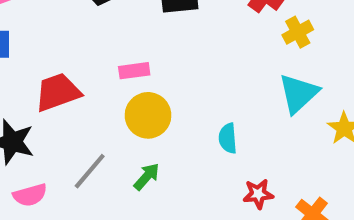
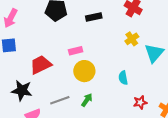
yellow cross: (298, 32) -> (132, 39), moved
gray line: (90, 171) -> (60, 100), turned 36

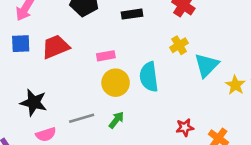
red trapezoid: (41, 65) -> (56, 47), moved
cyan semicircle: (123, 78) -> (149, 77), moved, size x1.6

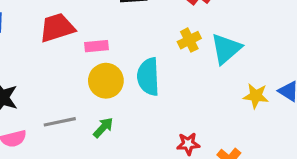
red trapezoid: (56, 47) -> (57, 28), moved
cyan triangle: (207, 65) -> (226, 49), moved
yellow star: (235, 85) -> (256, 96), turned -30

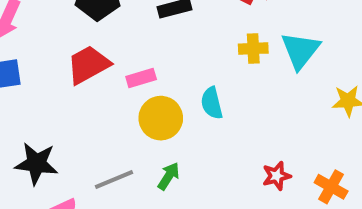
yellow cross: (189, 40) -> (253, 49), turned 35
cyan semicircle: (148, 77) -> (212, 103), size x0.7

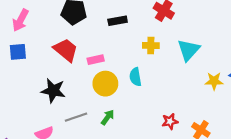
yellow cross: (253, 49) -> (151, 45), moved
red trapezoid: (88, 65) -> (66, 50), turned 64
black star: (36, 163) -> (53, 91), moved

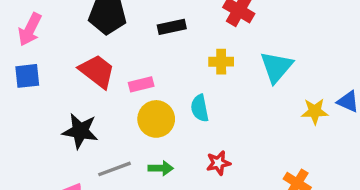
green arrow: (108, 117) -> (161, 168), turned 56
red star: (170, 121) -> (218, 163), moved

